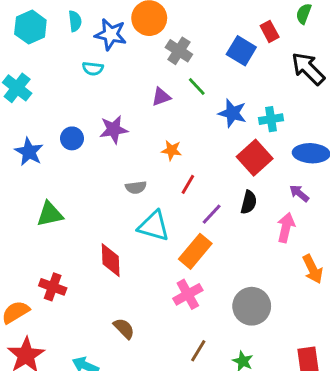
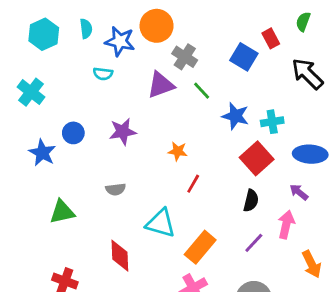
purple triangle: (161, 97) -> (161, 85), moved, size x1.5
blue circle: (72, 138) -> (73, 133), moved
gray semicircle: (136, 187) -> (116, 189), moved
purple line: (212, 214) -> (254, 243), moved

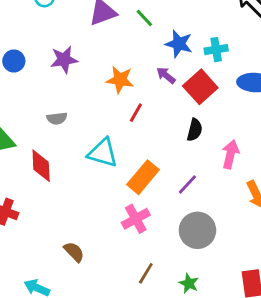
orange star: (178, 151) -> (120, 80), size x1.4
purple arrow: (299, 192) -> (166, 75), moved
purple line: (254, 243) -> (187, 184), moved
red diamond: (120, 256) -> (41, 166), moved

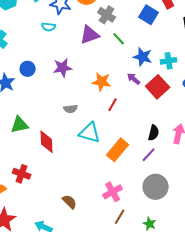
gray semicircle: (57, 118) -> (71, 109), moved
black semicircle: (195, 130) -> (154, 133), moved
pink cross: (136, 219) -> (113, 192), moved

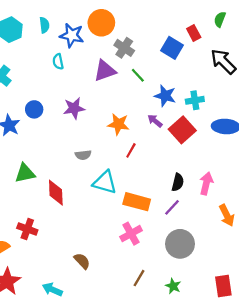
cyan semicircle: (49, 27) -> (58, 62), turned 72
orange rectangle: (118, 150) -> (137, 202), turned 65
pink cross: (113, 192) -> (131, 234), moved

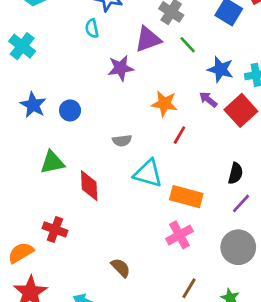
purple star: (74, 108) -> (121, 68), moved
blue circle: (34, 109) -> (70, 110), moved
purple line: (172, 207) -> (241, 203), moved

